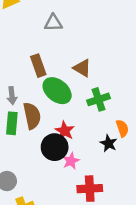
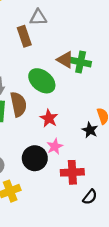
brown rectangle: (38, 66) -> (24, 36), moved
green cross: (99, 99) -> (81, 62), moved, turned 30
black circle: (55, 147) -> (35, 158), moved

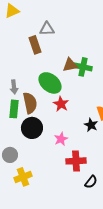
brown triangle: (65, 60) -> (70, 65), turned -42
red star: (49, 118) -> (61, 104), moved
black circle: (35, 158) -> (32, 128), moved

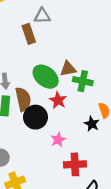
brown triangle: (70, 65) -> (68, 69), moved
green cross: (83, 67) -> (83, 81), moved
black circle: (32, 128) -> (35, 117), moved

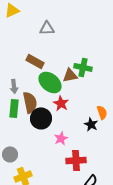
brown rectangle: (29, 34) -> (35, 61), moved, turned -42
green cross: (83, 81) -> (83, 67), moved

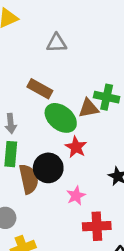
brown semicircle: (30, 102) -> (29, 179), moved

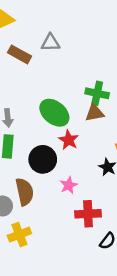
brown rectangle: (40, 89) -> (19, 54), moved
brown triangle: (88, 108) -> (95, 113), moved
brown semicircle: (29, 179) -> (25, 192), moved

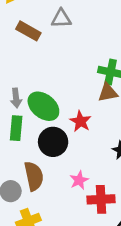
green ellipse: (54, 113) -> (43, 106), moved
pink star: (69, 185) -> (79, 180), moved

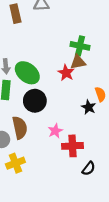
brown rectangle: (28, 31) -> (15, 14), turned 48
red star: (80, 121) -> (66, 73), moved

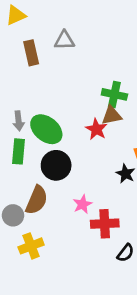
brown semicircle: (20, 128) -> (37, 200), turned 35

